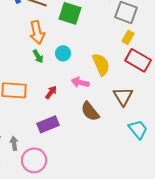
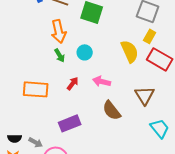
yellow semicircle: (101, 64) -> (130, 51), moved
red arrow: (51, 92) -> (73, 83), moved
gray arrow: (14, 143) -> (36, 142), turned 128

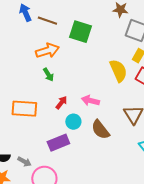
orange arrow: (59, 31) -> (47, 51), turned -95
cyan circle: (85, 52) -> (73, 122), moved

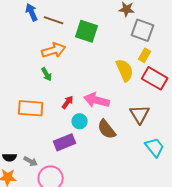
green arrow: (48, 75) -> (47, 74), moved
pink arrow: (90, 101) -> (97, 100), size x1.4

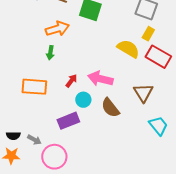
yellow semicircle: (125, 70) -> (128, 49), turned -35
green arrow: (47, 74) -> (50, 53), turned 40

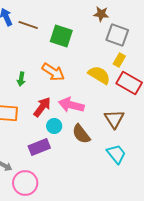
orange arrow: (57, 29) -> (53, 72), moved, turned 50
red arrow: (71, 81) -> (42, 107), size x1.5
cyan trapezoid: (158, 126) -> (116, 154), moved

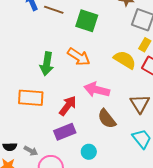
green arrow: (21, 79) -> (47, 64), size x1.6
red arrow: (42, 107) -> (68, 106), moved
cyan circle: (54, 126) -> (89, 152), moved

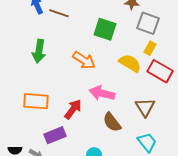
green square: (87, 21) -> (105, 29), moved
green arrow: (47, 64) -> (39, 51), moved
purple rectangle: (65, 132) -> (55, 135), moved

